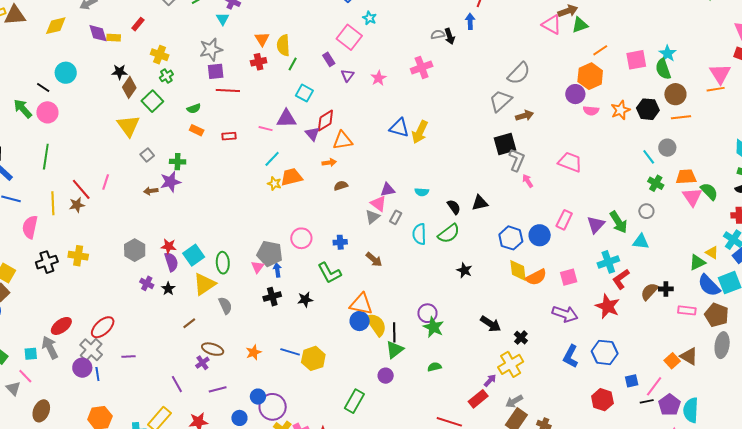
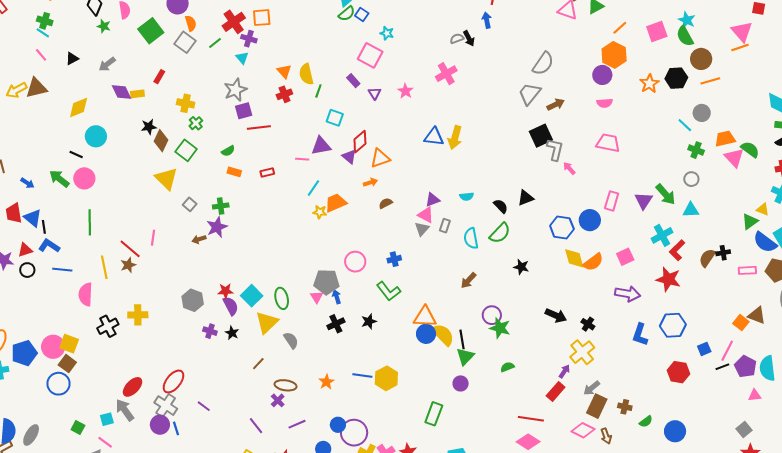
yellow diamond: (56, 26) -> (79, 107), moved
pink semicircle: (591, 111) -> (605, 103), moved
brown arrow: (374, 259) -> (468, 280), moved, turned 102
purple line: (129, 356) -> (204, 406), turned 48

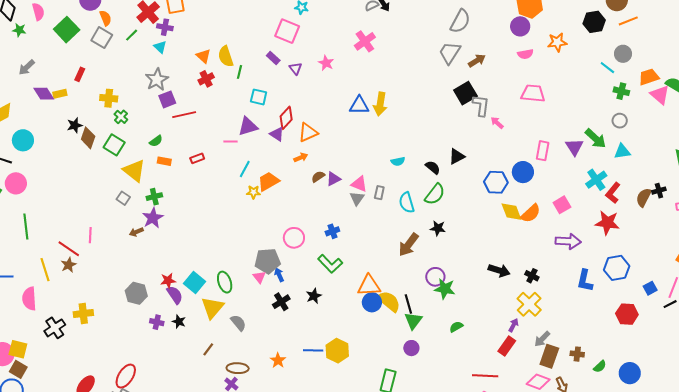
orange star: (649, 83) -> (557, 42), moved, turned 30
yellow triangle: (166, 179) -> (134, 171), moved
purple triangle: (433, 200) -> (333, 179), moved
black star: (521, 267) -> (438, 228), moved
brown arrow: (468, 280) -> (409, 245), size x1.4

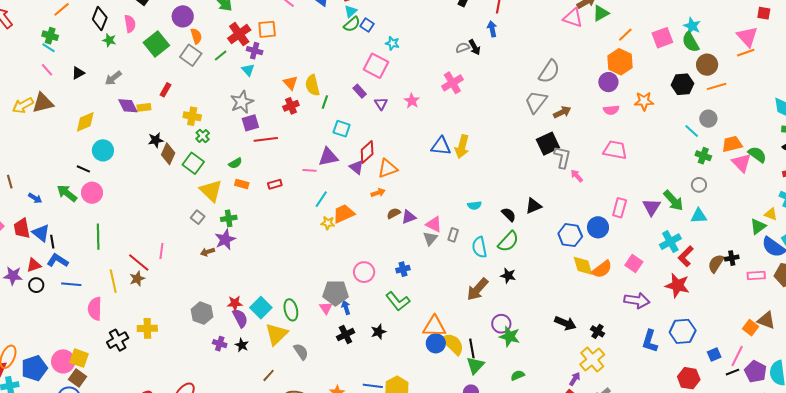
pink square: (562, 205) -> (634, 263), turned -30

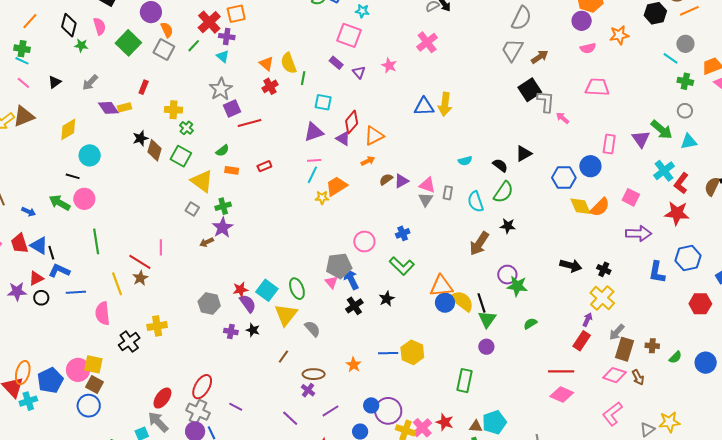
pink line: (310, 170) -> (314, 160), moved
blue arrow: (346, 308) -> (351, 279), size x1.5

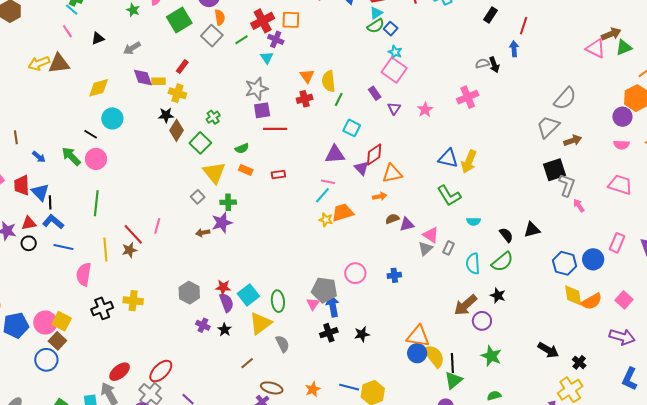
cyan star: (362, 11) -> (395, 52), moved
yellow cross: (173, 110) -> (177, 93), moved
green L-shape: (402, 266) -> (449, 196), moved
purple circle: (507, 275) -> (482, 321), moved

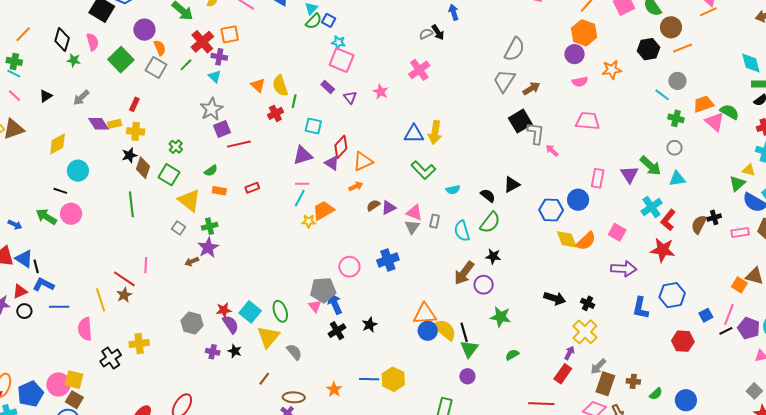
red cross: (305, 99) -> (275, 113), moved
green line: (96, 203) -> (131, 204), moved
blue cross: (394, 275) -> (388, 260), size x1.5

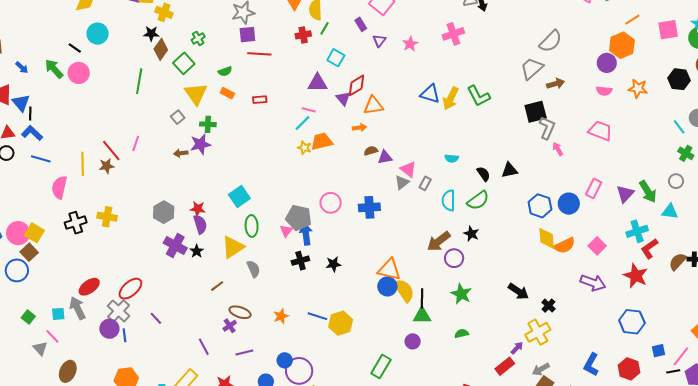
green L-shape: (423, 170) -> (478, 96), moved
blue L-shape: (640, 308) -> (591, 365), moved
cyan square: (250, 312) -> (239, 197), moved
green triangle: (469, 349) -> (422, 316), turned 36
purple cross: (213, 352) -> (175, 246), size x1.6

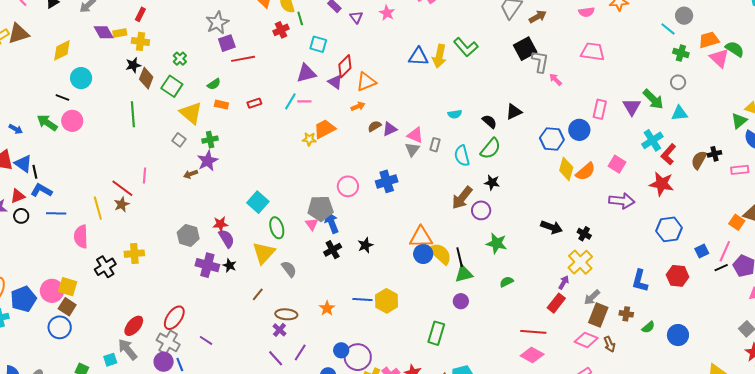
green line: (325, 28) -> (300, 18), turned -32
cyan line: (302, 123) -> (290, 101), moved
yellow diamond: (547, 238) -> (566, 169), turned 35
purple line: (204, 347) -> (276, 358), moved
purple line: (244, 353) -> (300, 352), turned -30

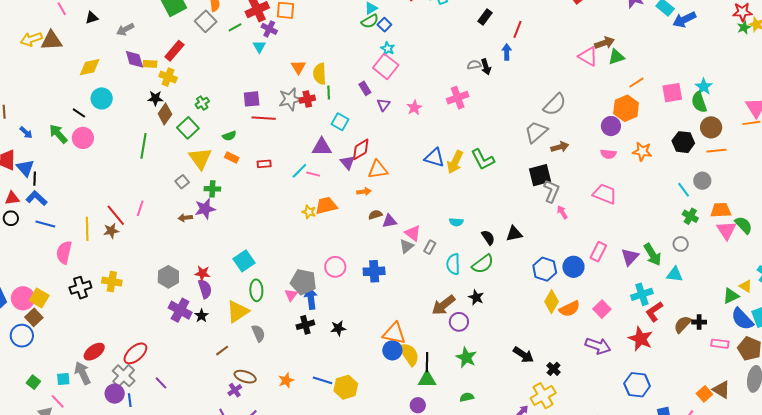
red rectangle: (140, 14) -> (174, 51), size x1.5
gray star: (217, 23) -> (290, 99), moved

